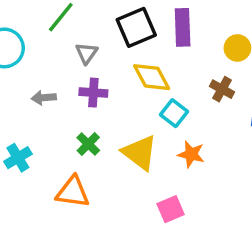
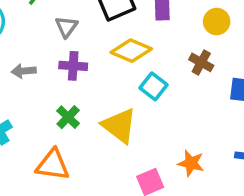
yellow diamond: (152, 77) -> (131, 51), turned -39
orange star: (191, 154) -> (191, 163), moved

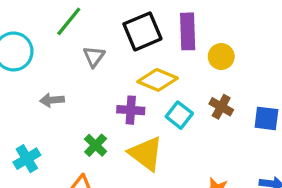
yellow circle: (217, 22) -> (221, 57), moved
brown cross: (201, 62) -> (221, 107), moved
purple cross: (73, 66) -> (131, 110), moved

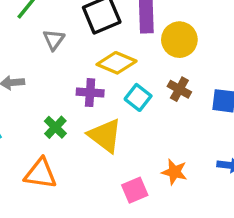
yellow circle: (221, 57) -> (179, 40), size x1.4

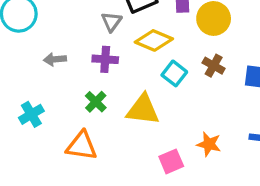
gray triangle: (54, 40) -> (111, 22), moved
purple cross: (90, 93) -> (105, 59), moved
yellow triangle: (105, 136) -> (143, 110), turned -30

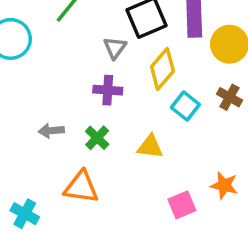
yellow diamond: (154, 40) -> (162, 69), turned -72
gray arrow: (55, 59) -> (51, 131), moved
yellow triangle: (143, 110) -> (150, 147), size x0.7
cyan cross: (31, 114) -> (25, 214), moved, turned -30

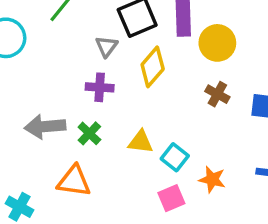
cyan square: (185, 106) -> (175, 157), moved
gray arrow: (51, 131) -> (45, 127), size x1.6

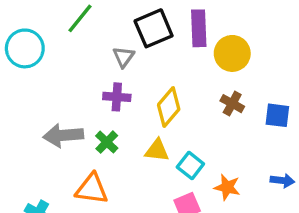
yellow diamond: (153, 67) -> (169, 107), moved

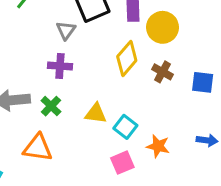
yellow diamond: (169, 107) -> (127, 59), moved

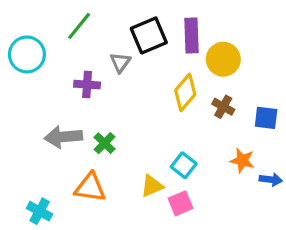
purple cross: (60, 66) -> (87, 85), moved
yellow triangle: (96, 114) -> (152, 186), moved, turned -30
orange star: (158, 146) -> (242, 161), moved

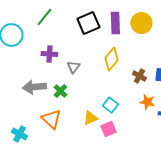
yellow circle: (223, 59) -> (141, 23), moved
gray triangle: (120, 62) -> (73, 67), moved
brown cross: (223, 107) -> (139, 76), moved
orange triangle: (90, 187) -> (51, 119), turned 35

